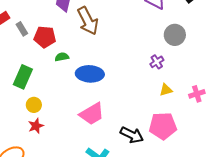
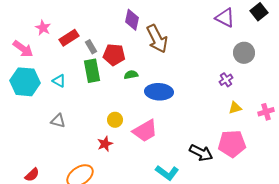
green rectangle: (23, 77) -> (92, 71), moved, turned -35
yellow circle: (34, 105) -> (115, 120), moved
pink trapezoid: (92, 114) -> (145, 131), moved

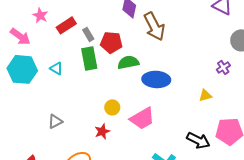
green semicircle: (131, 75) -> (128, 62), size x1.5
yellow triangle: (235, 108) -> (205, 95), moved
gray triangle: (58, 121) -> (55, 121), moved, turned -42

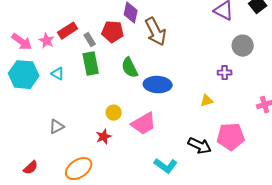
pink star: (40, 15) -> (47, 41), moved
red pentagon: (111, 42) -> (113, 32), moved
green semicircle: (128, 62) -> (130, 68), turned -105
purple cross: (223, 67) -> (225, 73), turned 32

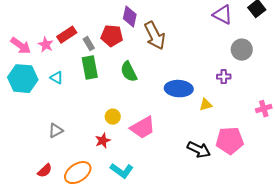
blue ellipse: (158, 85) -> (179, 89), moved
cyan L-shape: (166, 166) -> (122, 171), moved
red semicircle: (31, 168) -> (45, 171), moved

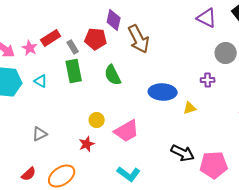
pink pentagon: (230, 141) -> (214, 165), moved
cyan L-shape: (122, 171) -> (129, 174), moved

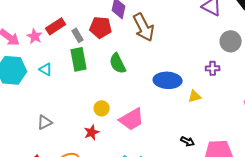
black arrow: (183, 153) -> (188, 141), size x0.6

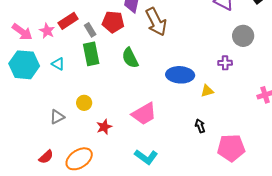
yellow circle: (102, 108) -> (84, 103), moved
black arrow: (188, 141) -> (200, 126), moved, turned -136

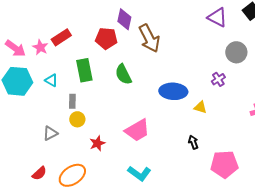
gray rectangle: (90, 30) -> (72, 101), moved, turned 32
purple cross: (225, 63) -> (218, 79), turned -32
yellow triangle: (207, 91) -> (200, 107), turned 32

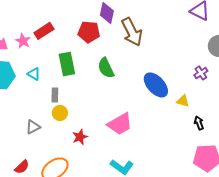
blue ellipse: (173, 91) -> (156, 85), turned 44
black arrow: (193, 142) -> (199, 123), moved

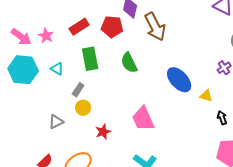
red rectangle: (44, 31) -> (79, 27), moved
gray rectangle: (55, 95) -> (78, 90), turned 32
pink trapezoid: (120, 124) -> (143, 119), turned 96

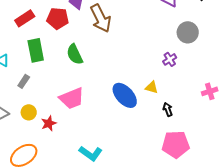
blue ellipse: (179, 80) -> (125, 95), moved
yellow circle: (83, 108) -> (29, 112), moved
pink trapezoid: (143, 119) -> (72, 98), moved, turned -88

